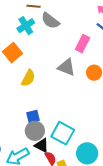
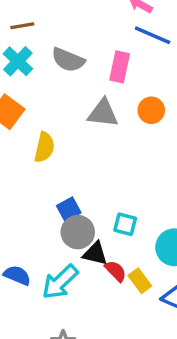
gray semicircle: (50, 21) -> (68, 60), moved
cyan square: (63, 133) -> (125, 224), size x0.6

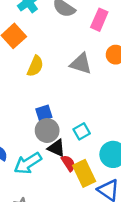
gray triangle: (103, 113) -> (81, 64), moved
cyan square: (125, 224) -> (82, 131), turned 35
yellow rectangle: (140, 281) -> (84, 173), size x1.5

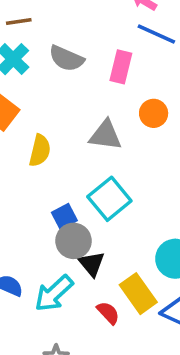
cyan square: (82, 131) -> (109, 199), moved, size x1.6
black triangle: (56, 148) -> (92, 264), turned 36
red semicircle: (68, 163) -> (108, 313), moved

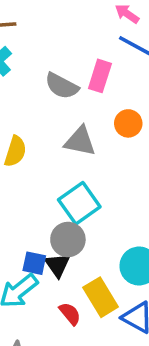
gray semicircle: (66, 58) -> (62, 86), moved
blue square: (64, 217) -> (34, 263), moved, turned 35
gray circle: (74, 241) -> (68, 239), moved

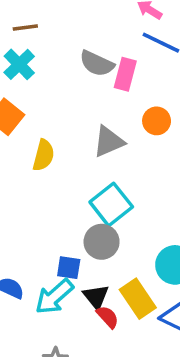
gray semicircle: (62, 86) -> (97, 63), moved
gray triangle: (80, 141) -> (109, 141), turned -32
black triangle: (57, 265) -> (96, 297), moved

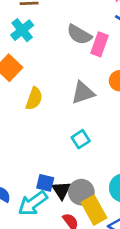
cyan square: (111, 204) -> (81, 139), size x0.6
gray circle: (102, 242) -> (81, 192), moved
black triangle: (96, 297) -> (61, 190), moved

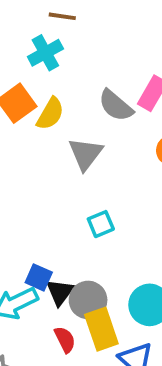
gray semicircle: (79, 35) -> (116, 106), moved
gray triangle: (83, 93) -> (86, 154), moved, turned -45
yellow semicircle: (34, 99) -> (50, 114), moved

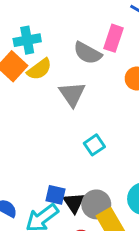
cyan cross: (45, 53) -> (27, 40), moved, turned 30
yellow semicircle: (50, 114) -> (39, 69), turned 35

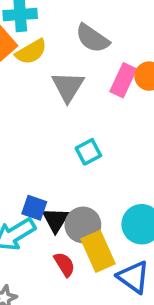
pink rectangle: (113, 38) -> (123, 80), moved

